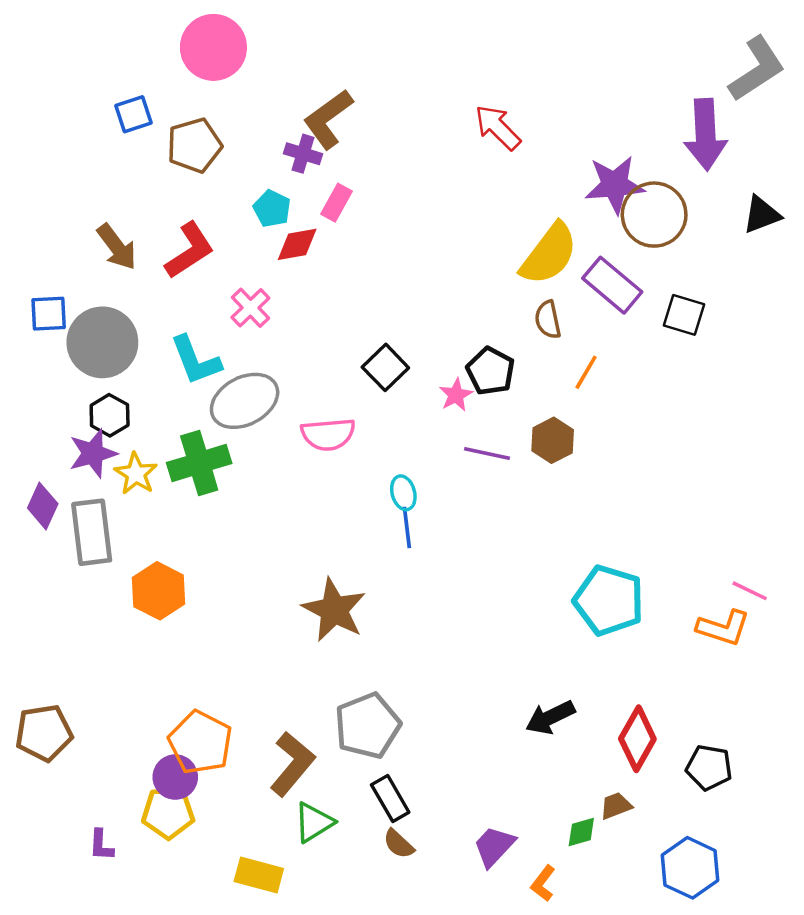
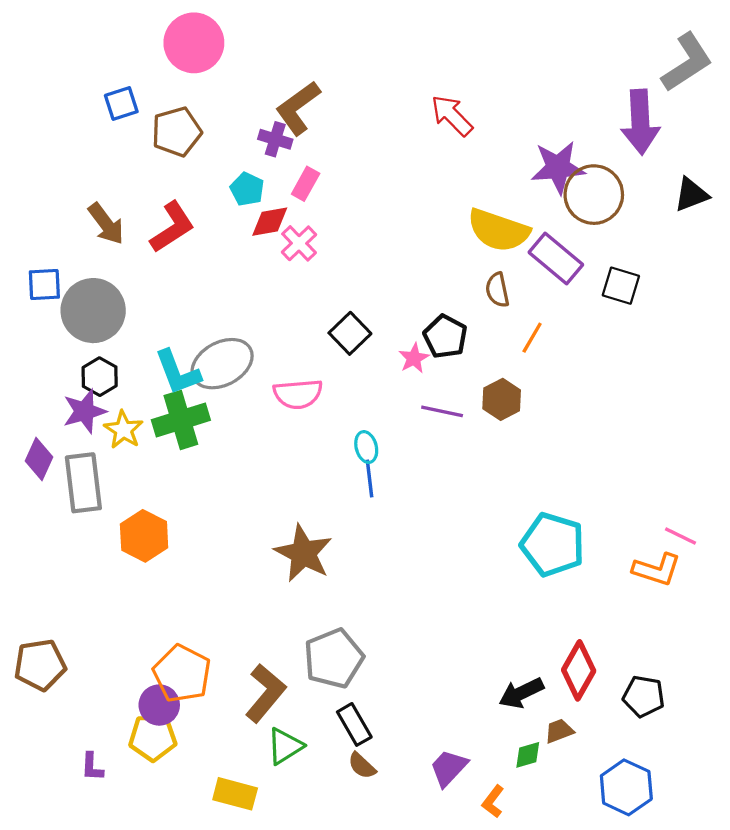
yellow semicircle: (549, 254) -> (498, 230), turned 72
pink cross: (250, 308) -> (299, 243), moved
cyan L-shape: (196, 360) -> (178, 372), moved
black arrow: (550, 717) -> (521, 693), moved

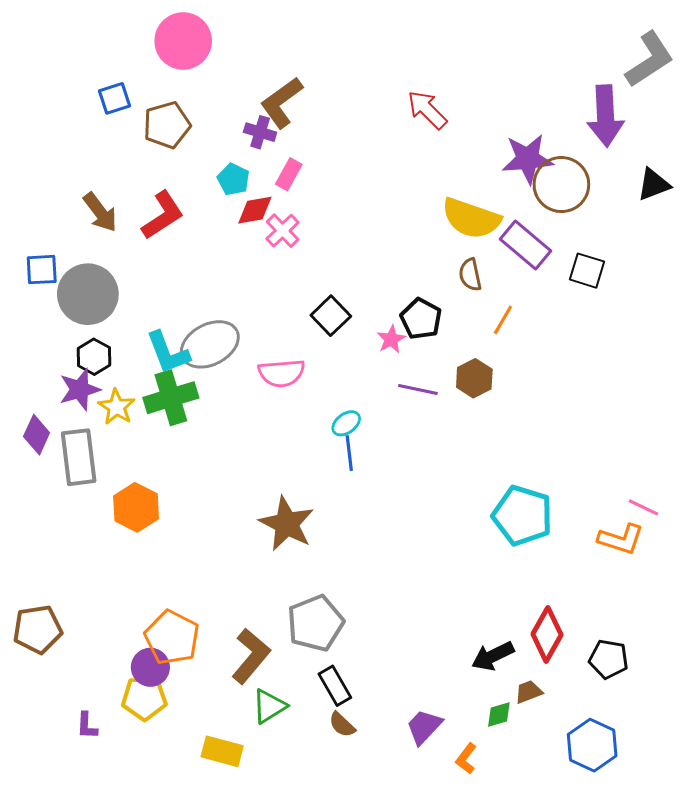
cyan ellipse: (366, 447) -> (346, 423), turned 68

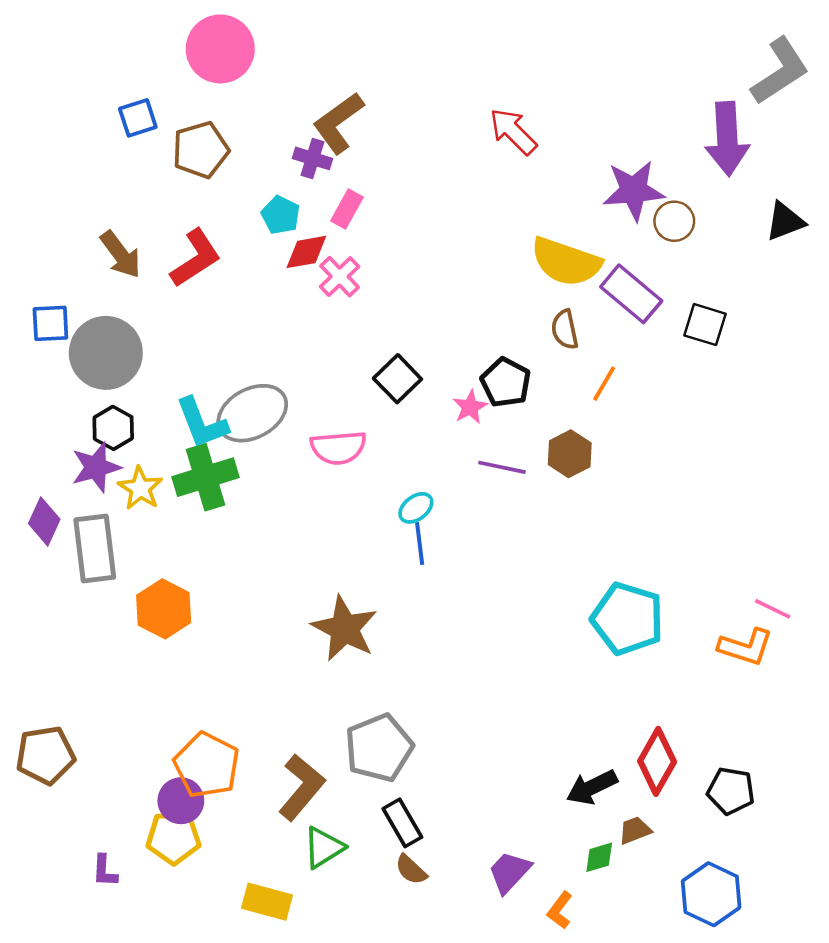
brown circle: (561, 185) -> (674, 221), size x0.6

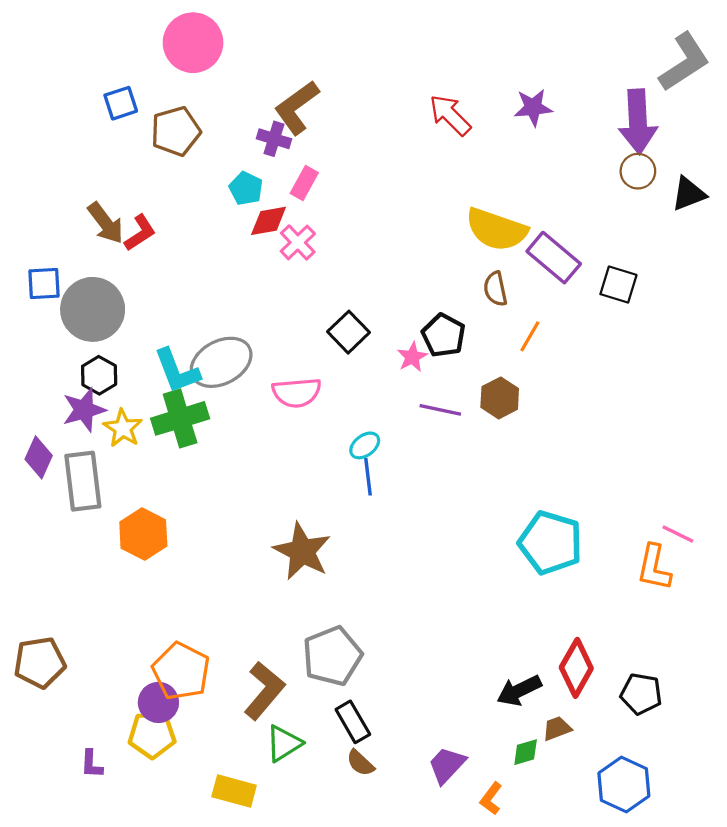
purple star: (634, 190) -> (533, 107), moved, size x0.7
brown circle: (674, 221) -> (638, 171), moved
red L-shape: (196, 258) -> (140, 233), moved, size x0.7
orange L-shape: (746, 647) -> (654, 567), turned 84

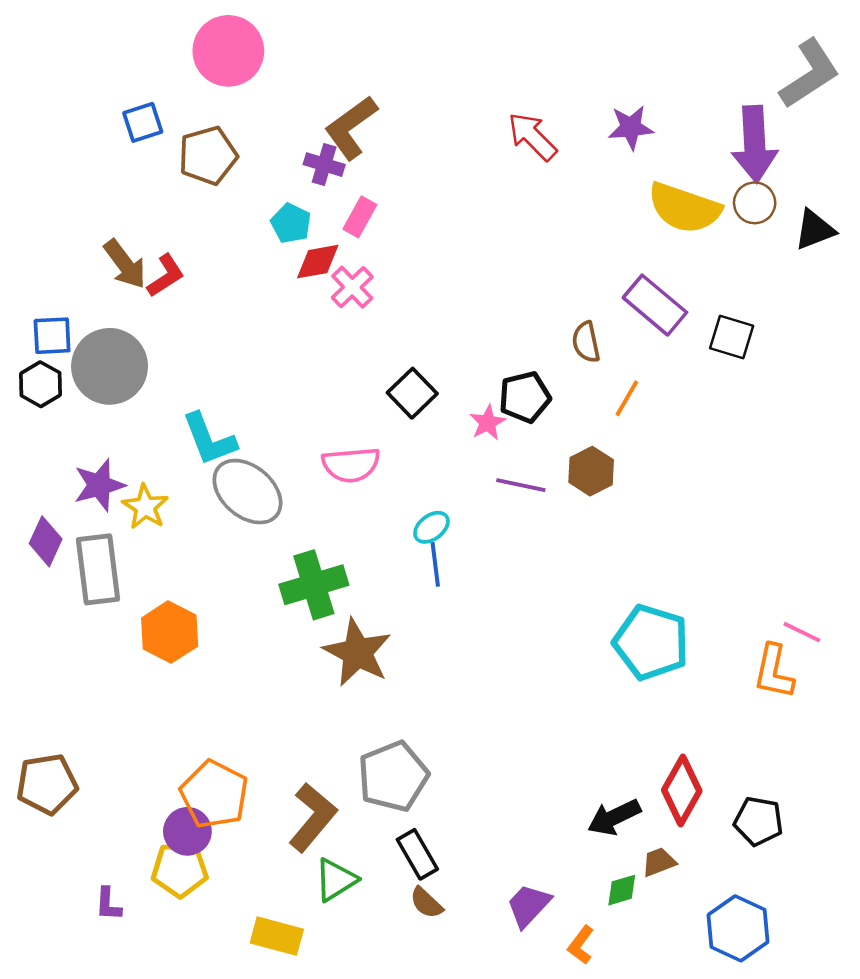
yellow semicircle: (496, 229) -> (684, 208), moved
black pentagon: (444, 335) -> (525, 397), turned 30
gray ellipse: (221, 362) -> (247, 492), moved, turned 68
black hexagon: (99, 375) -> (41, 384), moved
green cross: (180, 418) -> (314, 585), moved

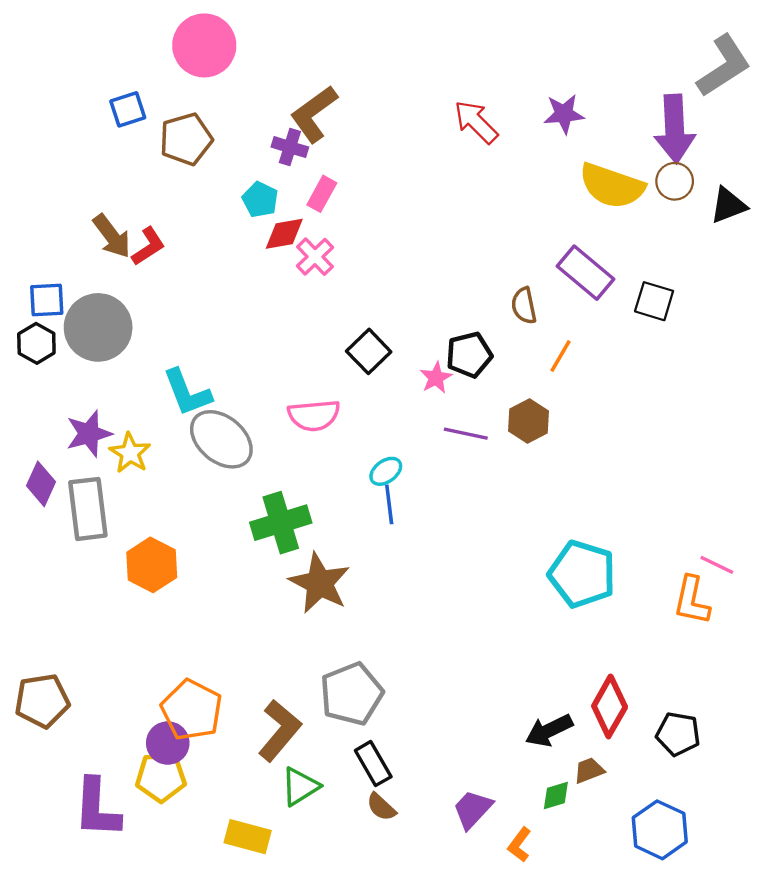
purple L-shape: (108, 904) -> (97, 808), size x2.0

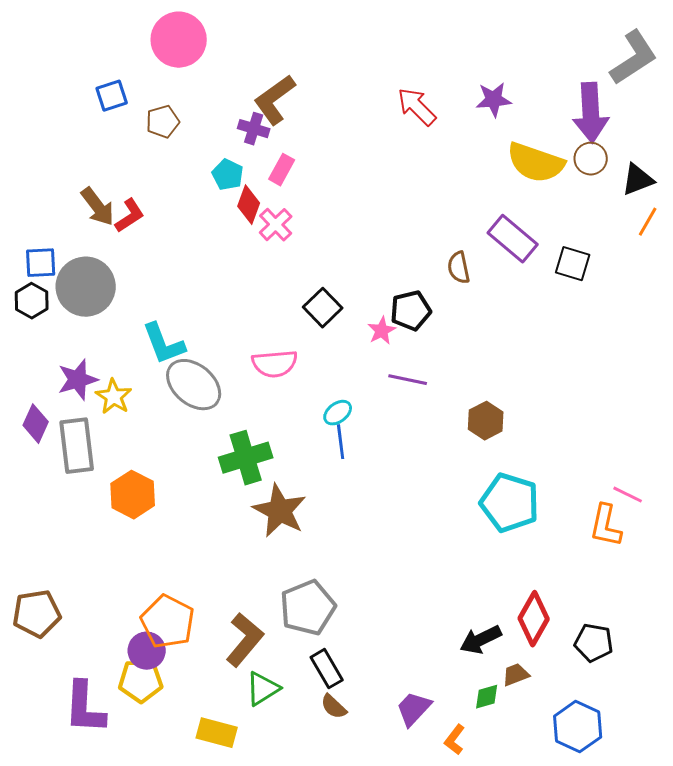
brown pentagon: (186, 139) -> (163, 122), size x0.7
red diamond: (284, 234) -> (249, 205), turned -60
orange line: (560, 356) -> (648, 222), moved
brown hexagon: (528, 421) -> (486, 421), moved

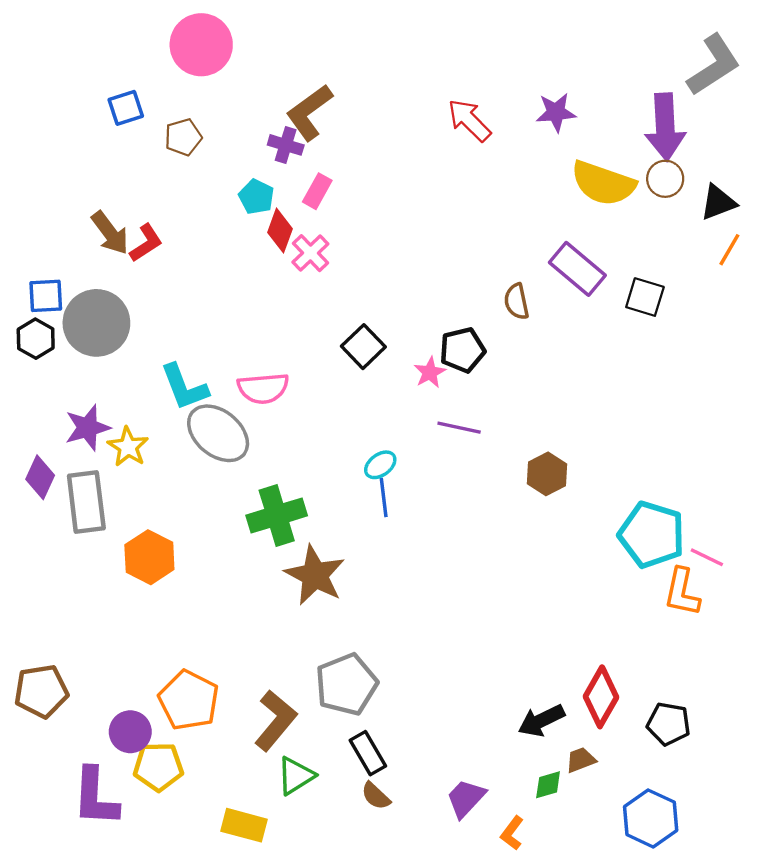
pink semicircle: (275, 364) -> (263, 388), moved
cyan pentagon: (510, 503) -> (652, 535), moved
purple circle: (147, 651) -> (130, 732), moved

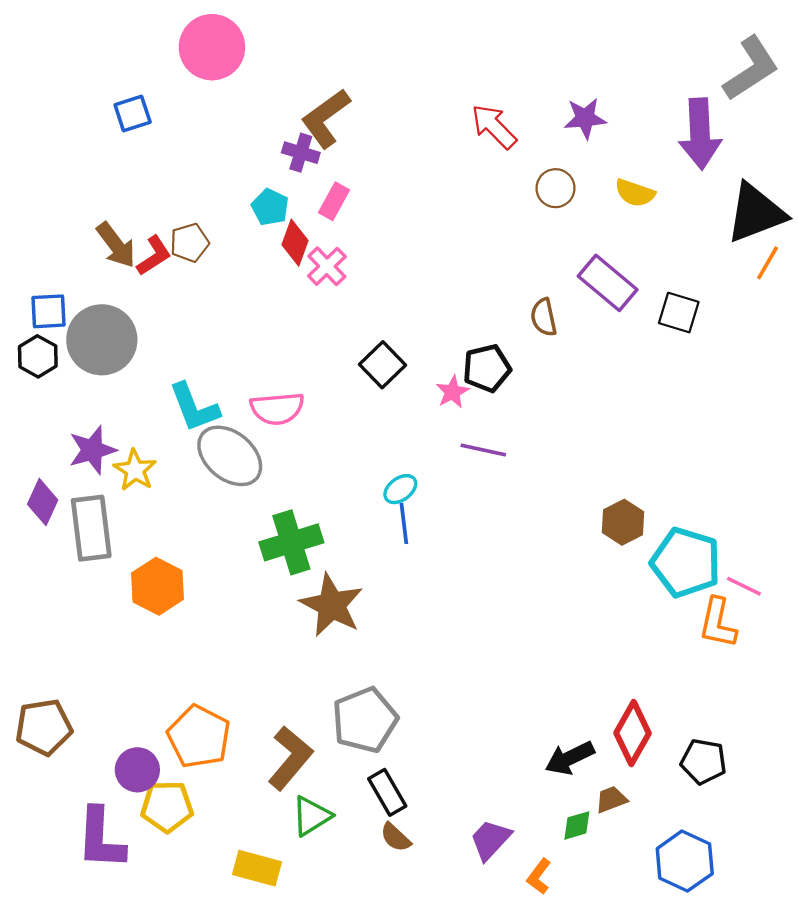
brown pentagon: (183, 137) -> (189, 243), moved
brown circle: (665, 179) -> (556, 188), moved
yellow semicircle: (603, 183) -> (635, 193), size x0.6
black triangle: (718, 202) -> (756, 213), size x1.6
brown hexagon: (547, 474) -> (623, 522), moved

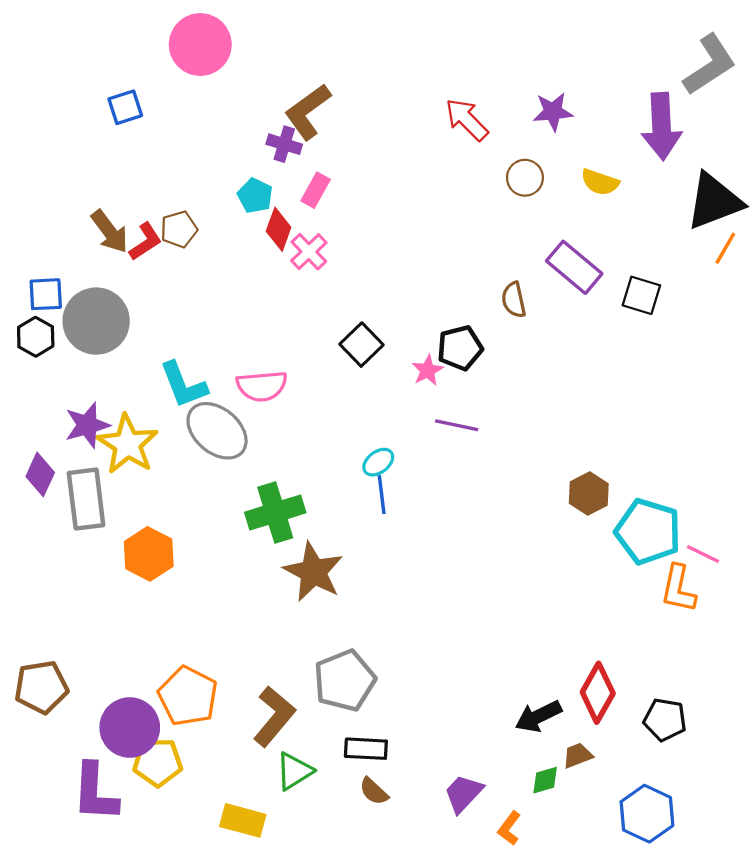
yellow star: (135, 470) -> (127, 444), size x1.5
purple circle: (137, 770) -> (130, 727), size x1.4
black rectangle: (387, 792) -> (366, 749), turned -57

